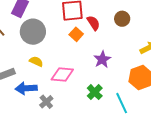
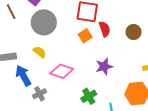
blue arrow: (26, 88) -> (23, 76), turned 50

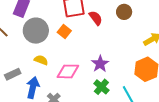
orange square: (85, 36) -> (64, 32), moved
purple star: (104, 66) -> (100, 64), moved
blue arrow: (23, 76) -> (33, 88), turned 60

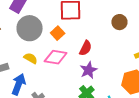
red semicircle: (96, 18) -> (86, 48), moved, turned 56
pink diamond: (68, 71) -> (56, 57), moved

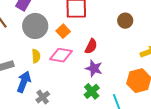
yellow semicircle: (31, 58) -> (36, 56), turned 56
purple star: (89, 70) -> (94, 68), turned -30

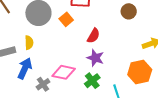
pink diamond: (61, 55) -> (64, 72), moved
yellow semicircle: (36, 56) -> (29, 43), moved

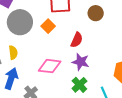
brown circle: (129, 11) -> (96, 13), moved
pink diamond: (64, 72) -> (50, 66), moved

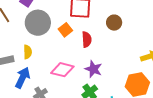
red semicircle: (77, 40) -> (87, 39), moved, turned -35

